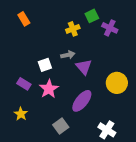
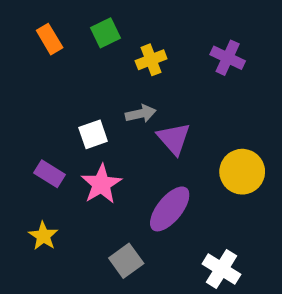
green square: (92, 16) -> (105, 33), moved

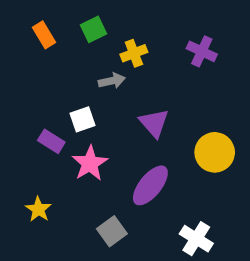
gray arrow: (141, 114) -> (112, 81), moved
purple rectangle: (50, 174) -> (51, 141), moved

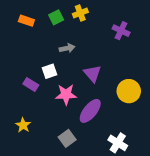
orange rectangle: (44, 35) -> (26, 21), turned -40
yellow cross: (134, 53) -> (80, 13), moved
pink star: (90, 163) -> (66, 94), moved, turned 30

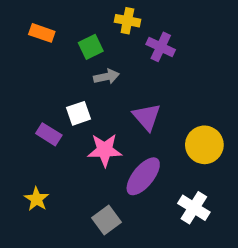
yellow cross: (80, 13) -> (127, 21), turned 32
green square: (56, 17) -> (91, 47), moved
purple cross: (121, 31) -> (161, 47), moved
white cross: (118, 143) -> (194, 208), moved

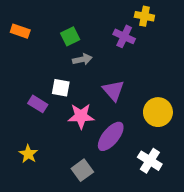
yellow cross: (127, 21) -> (144, 16), moved
orange rectangle: (42, 33) -> (20, 31), moved
white square: (79, 113) -> (61, 88), turned 30

